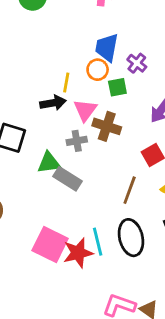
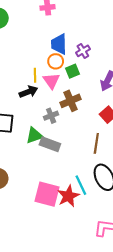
purple cross: (137, 63) -> (83, 51), turned 32
pink triangle: (85, 110) -> (51, 81), moved
brown cross: (107, 126) -> (71, 101), turned -30

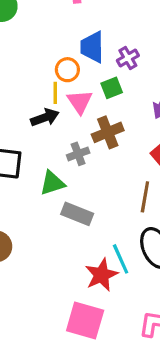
orange circle: (56, 61) -> (67, 70), moved
gray rectangle: (50, 144) -> (77, 214), moved
pink square: (47, 194) -> (85, 321), moved

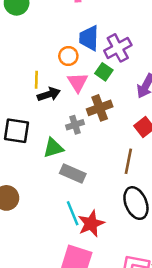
purple cross: (128, 58) -> (118, 48), size x1.5
green square: (112, 88) -> (104, 72), turned -36
yellow line: (55, 93) -> (36, 80), moved
cyan line: (121, 259) -> (73, 213), moved

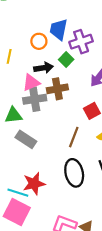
pink triangle: (78, 82) -> (31, 83), moved, turned 30
black arrow: (49, 94) -> (44, 68), moved
gray cross: (75, 125) -> (35, 99), size x1.5
cyan line: (73, 213) -> (18, 193), moved, turned -60

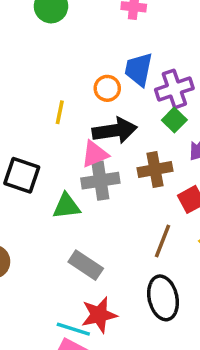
green square: (66, 59) -> (174, 120), moved
black arrow: (44, 68) -> (115, 131), size x1.4
brown cross: (57, 89) -> (155, 170), moved
gray rectangle: (26, 139) -> (86, 265), moved

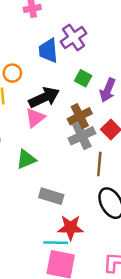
orange circle: (107, 88) -> (12, 73), moved
purple cross: (174, 89) -> (74, 37), moved
gray cross: (100, 181) -> (82, 136), moved
red star: (99, 315) -> (71, 228), turned 30

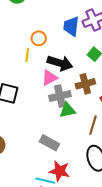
black arrow: (44, 97) -> (60, 63), turned 30
gray cross: (82, 136) -> (60, 96), moved
green triangle: (26, 159) -> (67, 110), moved

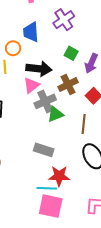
blue trapezoid: (71, 26) -> (31, 32), moved

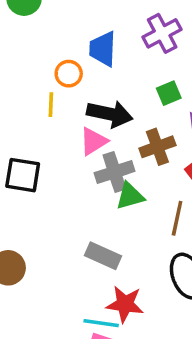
green square: (71, 53) -> (169, 93), turned 32

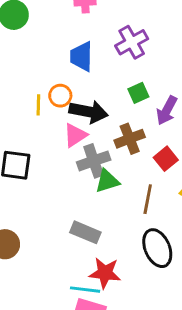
orange circle: (69, 74) -> (60, 96), moved

